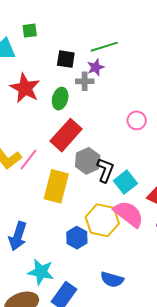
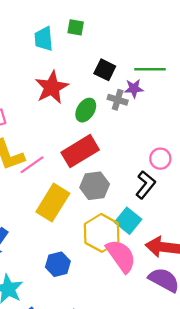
black L-shape: (105, 170) -> (145, 185), moved
cyan square: (125, 182) -> (128, 221), turned -30
yellow hexagon: (102, 220) -> (102, 233), moved

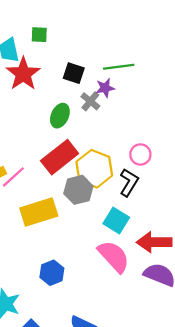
red star: (52, 87) -> (23, 74), moved
gray cross: (118, 100) -> (90, 101), turned 30
yellow rectangle: (53, 203) -> (39, 212), turned 48
yellow hexagon: (102, 233) -> (94, 169), moved

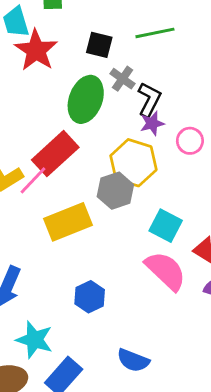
purple star: (105, 88) -> (152, 123), moved
green ellipse: (60, 116) -> (86, 99), size x1.5
red rectangle: (60, 157) -> (55, 154), moved
black L-shape: (129, 182) -> (149, 100), moved

